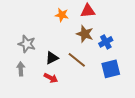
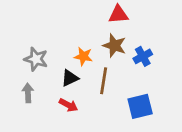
orange star: (62, 15) -> (83, 56), moved
brown line: (77, 60) -> (104, 81), turned 60
blue square: (111, 69) -> (140, 106), moved

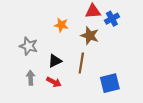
orange star: (83, 56) -> (61, 25), moved
blue cross: (143, 56) -> (112, 19), moved
gray arrow: (28, 93) -> (31, 78), moved

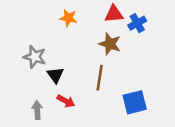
orange star: (61, 25) -> (68, 18), moved
black triangle: (55, 61) -> (55, 75), moved, turned -40
gray arrow: (31, 78) -> (37, 110), moved

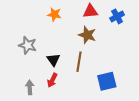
blue cross: (137, 23) -> (117, 16), moved
black triangle: (55, 75) -> (53, 60), moved
red arrow: (66, 101) -> (52, 80), turned 88

